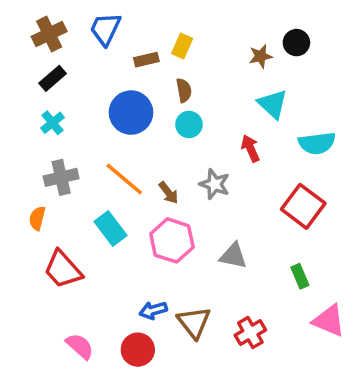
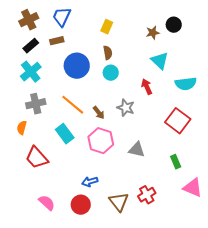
brown rectangle: (146, 60) -> (57, 41), moved
cyan cross: (53, 123) -> (31, 72), size x1.5
brown triangle: (194, 322) -> (119, 202), moved

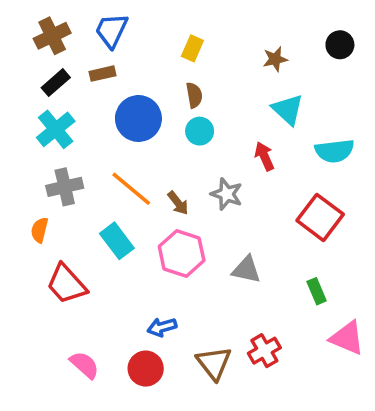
black circle: (174, 25) -> (340, 45), moved

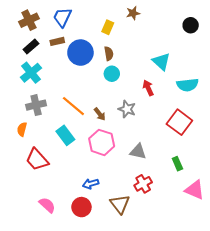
brown star: (275, 59) -> (133, 13), moved
blue circle: (138, 119) -> (80, 53), moved
red cross: (264, 351) -> (143, 184), moved

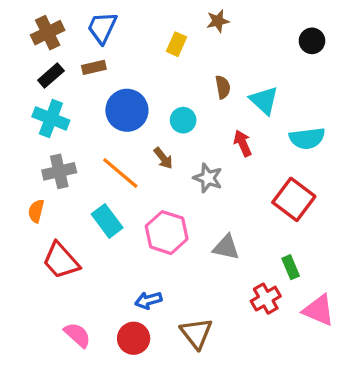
blue circle: (80, 53) -> (127, 110), moved
brown semicircle: (109, 54) -> (223, 87), moved
cyan cross: (31, 73) -> (51, 119), turned -30
brown arrow: (100, 114) -> (163, 158), moved
red cross: (143, 184) -> (266, 299), moved

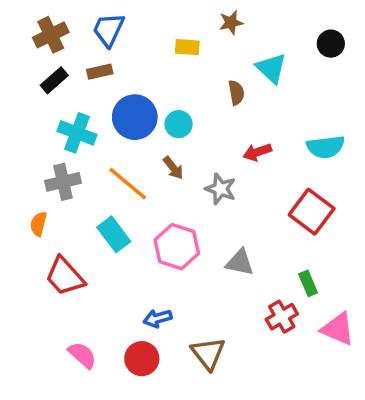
yellow rectangle: (177, 44) -> (187, 47), turned 70
cyan triangle: (264, 100) -> (271, 68), moved
cyan cross: (51, 119) -> (77, 133), moved
cyan circle: (183, 120) -> (179, 124), moved
red arrow: (243, 143) -> (257, 152), turned -85

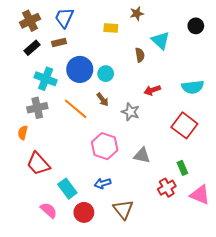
cyan rectangle: (114, 234) -> (67, 189), moved
blue arrow: (158, 318) -> (103, 183), moved

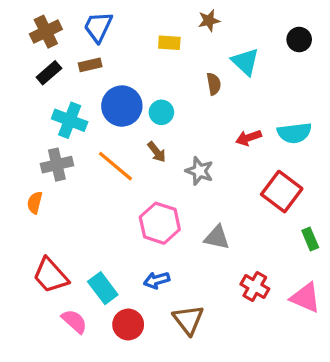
red arrow: (152, 90) -> (248, 138), moved
red trapezoid: (38, 164) -> (51, 275), moved
green rectangle: (182, 168) -> (310, 239), moved
red cross: (167, 188) -> (255, 287), turned -30

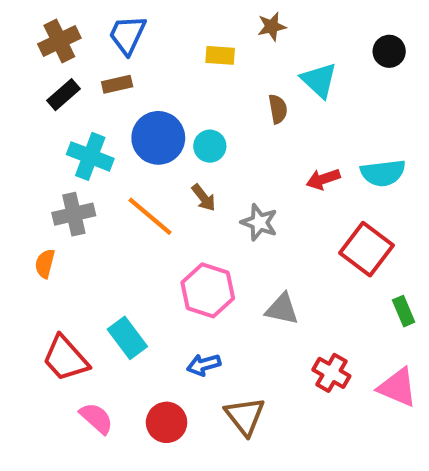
cyan rectangle: (103, 288) -> (127, 338), moved

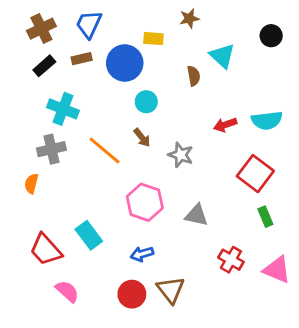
blue circle: (158, 138) -> (125, 63), moved
green rectangle: (404, 311) -> (265, 217), moved
red circle: (167, 422) -> (132, 294), moved

